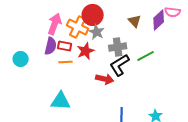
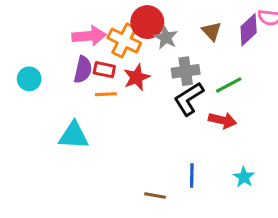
pink arrow: (55, 24) -> (89, 36), turned 65
gray star: (97, 32) -> (166, 37), moved
cyan circle: (21, 59) -> (29, 79), moved
red arrow: (105, 79) -> (222, 120), moved
cyan triangle: (61, 101) -> (74, 136), moved

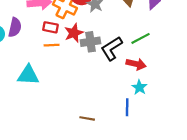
purple semicircle: (83, 70) -> (15, 27), moved
gray cross: (186, 71) -> (90, 42), moved
blue line: (192, 175) -> (127, 107), moved
cyan star: (244, 177) -> (139, 87), moved

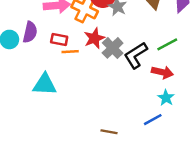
red rectangle: (50, 27) -> (59, 39), moved
gray cross: (90, 42) -> (113, 48), turned -36
blue line: (127, 107) -> (153, 120), turned 60

